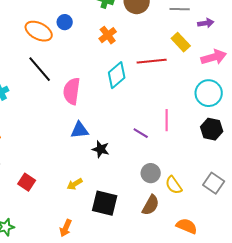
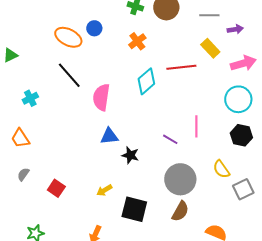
gray circle: (151, 173) -> (180, 179), size x1.6
gray square: (214, 183) -> (243, 189), turned 30
yellow semicircle: (174, 185) -> (221, 169), moved

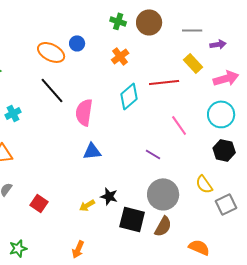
pink line: (196, 126) -> (179, 125), moved, turned -35
black star: (130, 155) -> (109, 196), moved
black square: (134, 209) -> (132, 219), moved

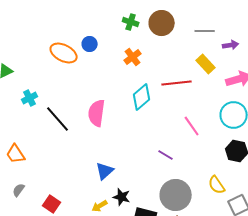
black line: (52, 90) -> (58, 119), moved
cyan cross: (13, 113) -> (30, 98), moved
blue triangle: (92, 151) -> (105, 171), moved, turned -36

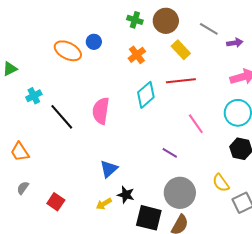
gray line: (205, 31) -> (209, 29), turned 30
yellow rectangle: (206, 64) -> (181, 50), moved

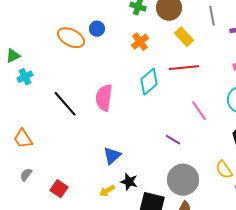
gray line: (209, 29) -> (212, 16), turned 48
cyan cross: (34, 96) -> (25, 77), moved

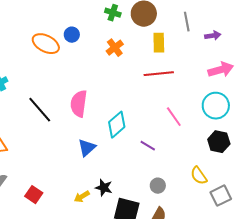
yellow rectangle: (184, 37) -> (159, 43), turned 42
cyan diamond: (149, 82) -> (117, 125), moved
blue triangle: (112, 156) -> (87, 148), moved
gray circle: (183, 180) -> (158, 186), size x0.5

